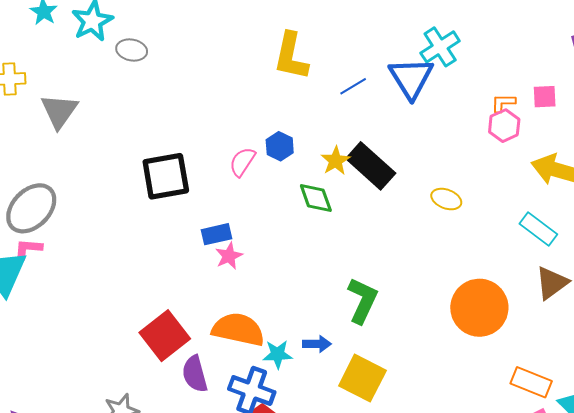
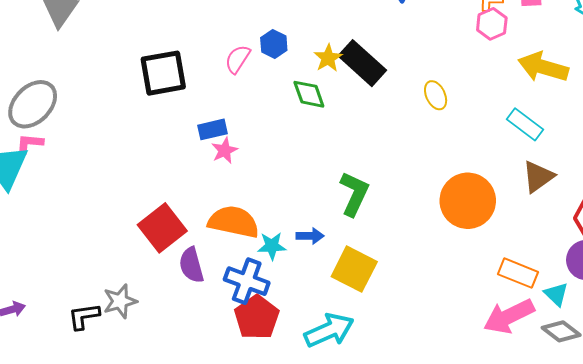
yellow ellipse: (446, 199) -> (436, 95), turned 44

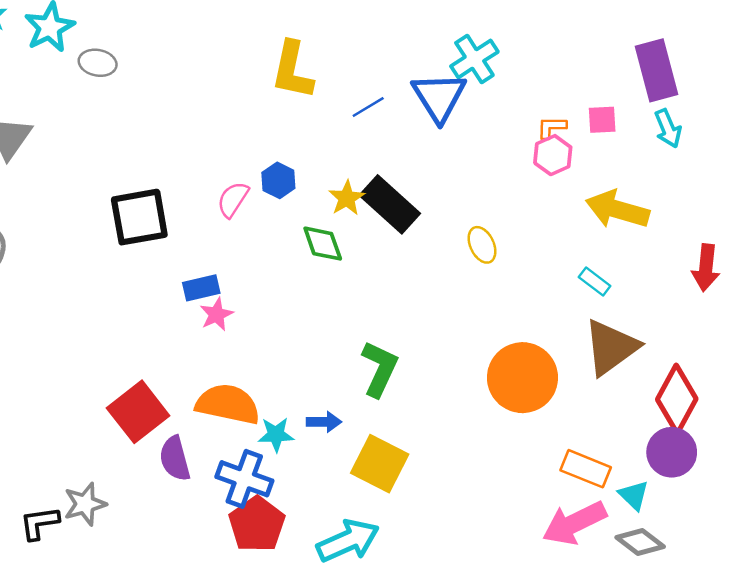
cyan rectangle: (525, 124) -> (595, 282), size x0.7
brown triangle: (538, 177) -> (611, 347), size x1.4

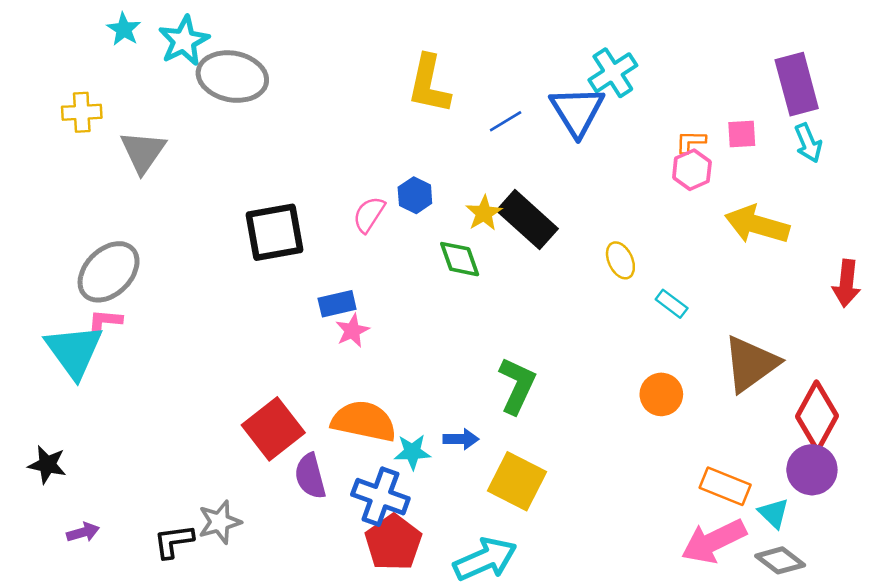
gray ellipse: (98, 63) -> (232, 77), size x1.8
cyan rectangle: (595, 282) -> (672, 304), moved
orange circle: (522, 378) -> (661, 394), size x0.6

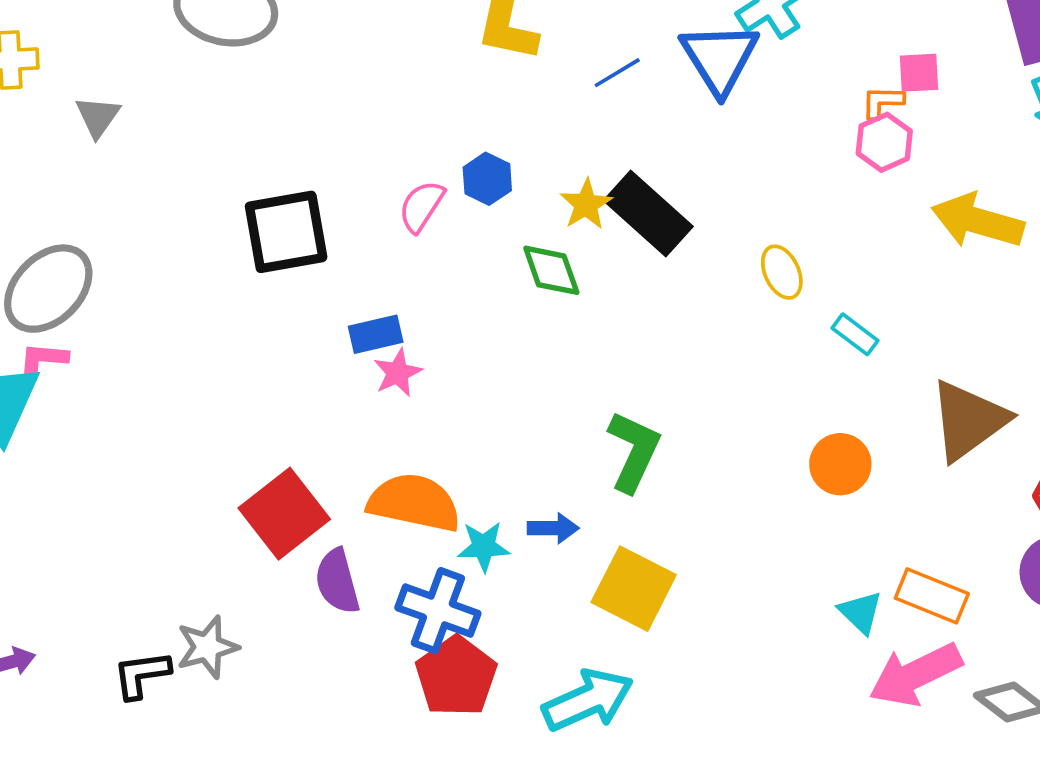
pink square: (742, 134) -> (919, 73), moved
gray triangle: (143, 152) -> (98, 117), size x0.7
cyan triangle: (774, 513) -> (860, 612), moved

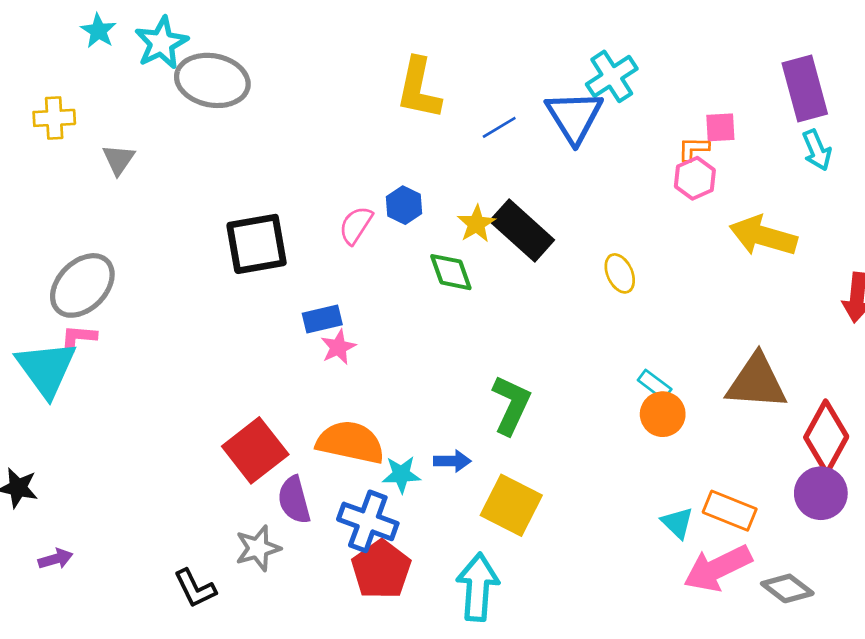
cyan rectangle: (855, 334) -> (655, 385), moved
brown triangle: (968, 420) -> (757, 382), turned 40
gray star: (207, 647) -> (258, 548), moved
black L-shape: (142, 675) -> (195, 588), moved, turned -108
cyan arrow: (588, 700) -> (478, 587), turned -62

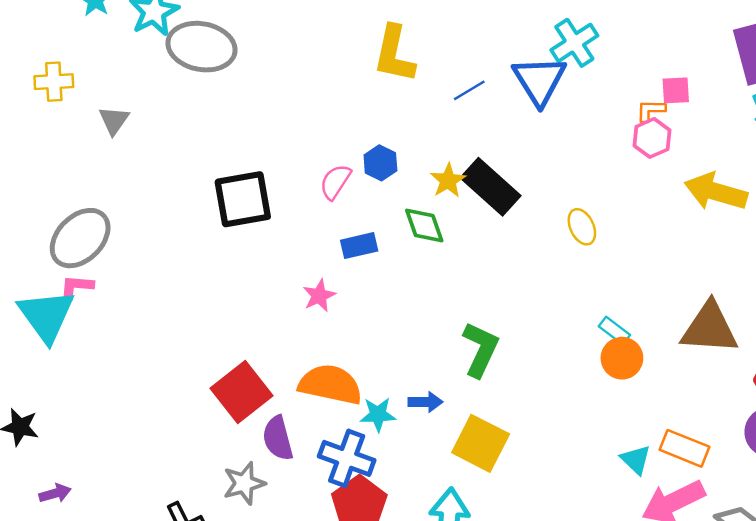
blue rectangle: (322, 319) -> (359, 246), moved

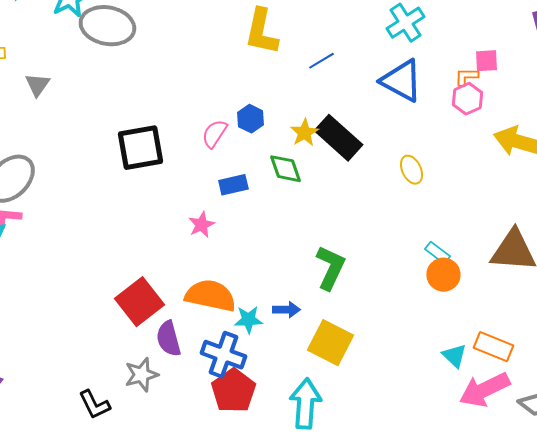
blue triangle: (539, 80) -> (401, 81), moved, turned -30

